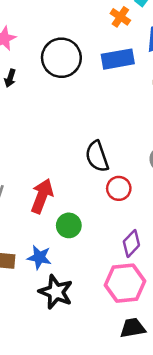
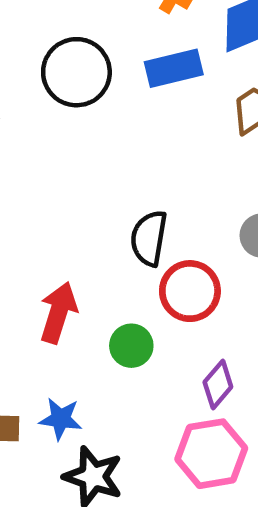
black semicircle: (97, 156) -> (149, 238), turned 32
red circle: (119, 188) -> (190, 291), size x1.4
green circle: (69, 225) -> (131, 346), moved

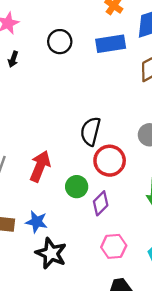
black circle: (76, 72) -> (60, 42), size x0.7
purple diamond: (218, 385) -> (101, 203), moved
pink hexagon: (211, 454) -> (114, 246), size x0.7

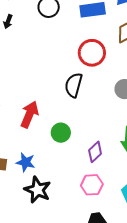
red circle: (110, 161) -> (92, 53), moved
purple diamond: (101, 203) -> (95, 152), moved

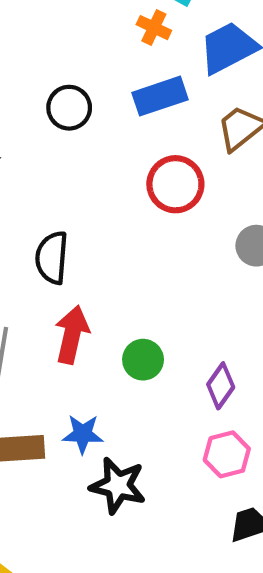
black semicircle: (74, 85) -> (52, 258), moved

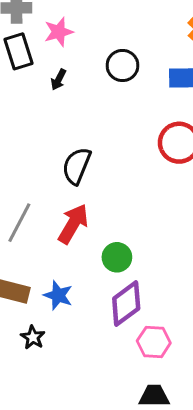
purple diamond: (221, 386) -> (126, 304), moved, size x1.4
black star: (118, 486) -> (33, 337), moved, size x0.6

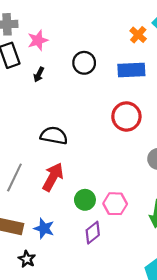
black semicircle: (77, 166) -> (54, 136), turned 80
purple diamond: (126, 304) -> (93, 233), size x0.7
pink hexagon: (154, 342) -> (115, 204), moved

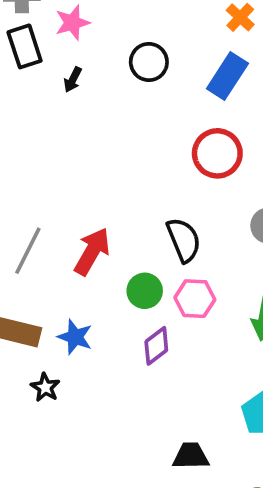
blue rectangle: (131, 70) -> (227, 76), turned -56
black semicircle: (54, 136) -> (184, 240), moved, turned 56

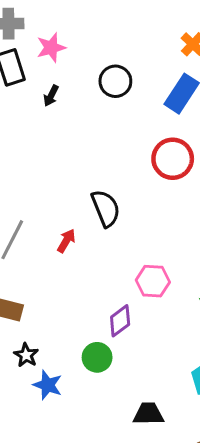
black semicircle: (184, 240) -> (106, 208), moved
red arrow: (92, 251) -> (66, 241), size x0.6
green circle: (145, 291) -> (97, 357), moved
blue star: (75, 337) -> (48, 385), moved

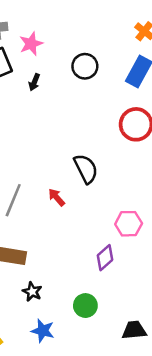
red arrow: (66, 241) -> (57, 197), turned -66
green circle: (97, 357) -> (85, 306), moved
blue star: (48, 385) -> (43, 331), moved

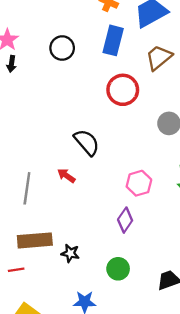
black arrow: (34, 82) -> (11, 64), moved
black star: (32, 292) -> (70, 253), moved

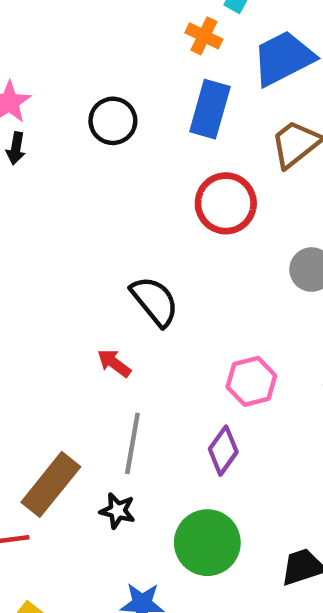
gray line: (27, 188) -> (132, 443), moved
brown rectangle: (35, 240) -> (51, 484), turned -48
green circle: (118, 269) -> (207, 543), size x1.5

